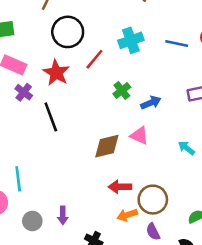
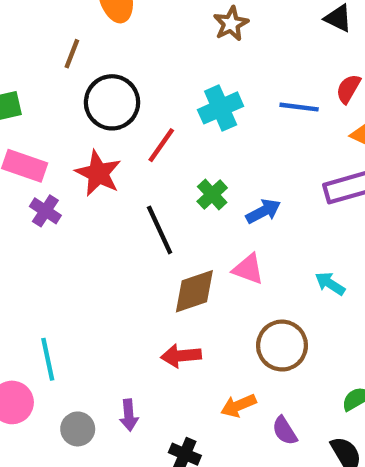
black line: (51, 117) -> (160, 230), moved
red arrow: (120, 187) -> (181, 356), moved
brown circle: (153, 200) -> (282, 346), moved

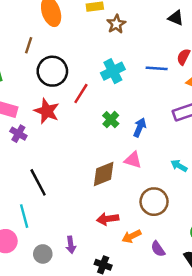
blue arrow: (263, 211) -> (140, 127), turned -36
black line: (160, 230) -> (38, 182), moved
red arrow: (181, 356) -> (108, 219), moved

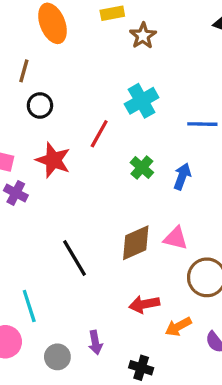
blue line: (157, 68) -> (202, 124), moved
black circle: (52, 71) -> (40, 105), moved, size x0.6
pink triangle: (133, 160) -> (176, 238), moved
black line: (38, 182) -> (74, 258), moved

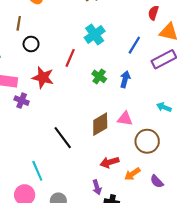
blue line: (202, 124) -> (134, 45), turned -54
purple arrow: (95, 342) -> (97, 187), moved

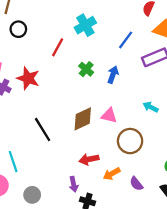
red star: (43, 78) -> (28, 78), moved

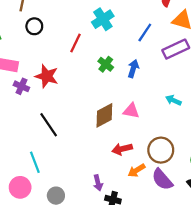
black line: (43, 129) -> (49, 125), moved
brown circle: (130, 141) -> (161, 150), moved
red arrow: (89, 159) -> (122, 149), moved
purple semicircle: (136, 184) -> (162, 179), size x1.5

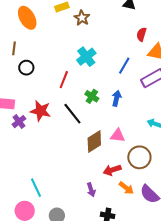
purple cross: (21, 86) -> (19, 122), turned 32
black line: (49, 125) -> (72, 114), moved
brown circle: (161, 150) -> (139, 157), moved
orange arrow: (136, 170) -> (126, 188), turned -105
purple arrow: (98, 183) -> (91, 190), moved

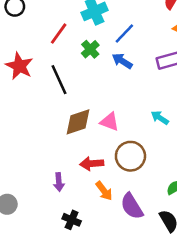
blue line: (124, 66) -> (124, 34), moved
green cross: (92, 96) -> (90, 49), moved
blue arrow: (117, 98) -> (122, 61), moved, turned -84

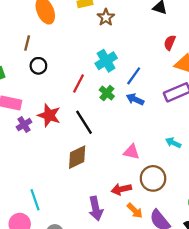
brown diamond: (78, 122) -> (77, 157), moved
purple arrow: (59, 182) -> (96, 208), size x1.5

